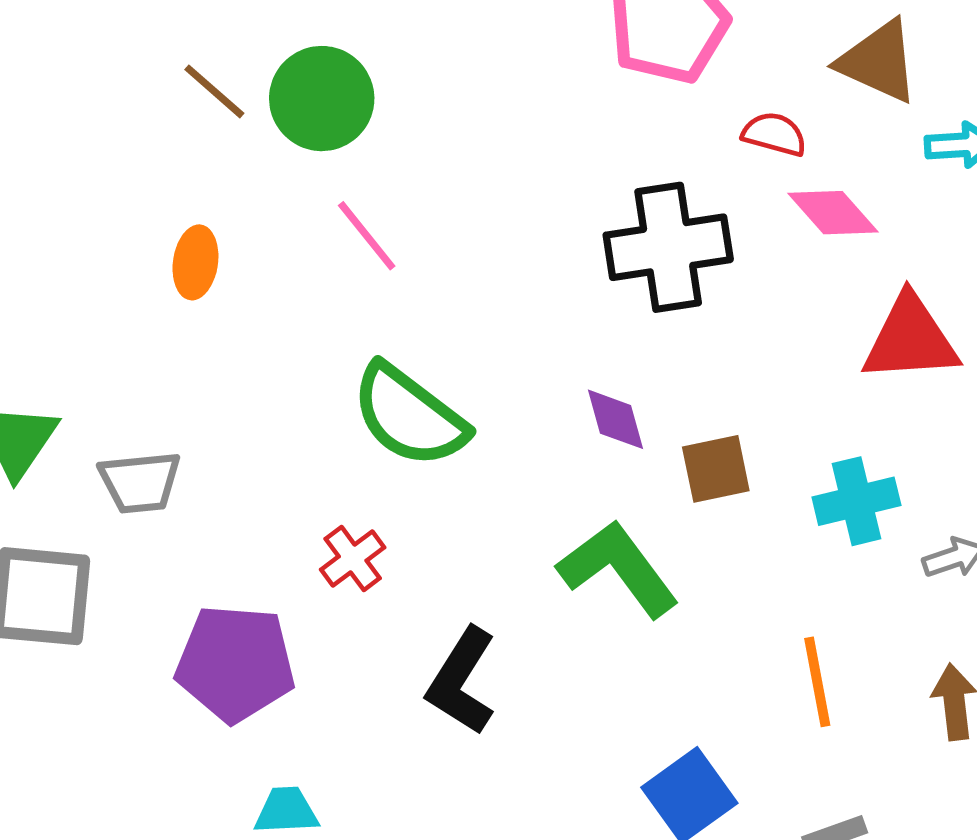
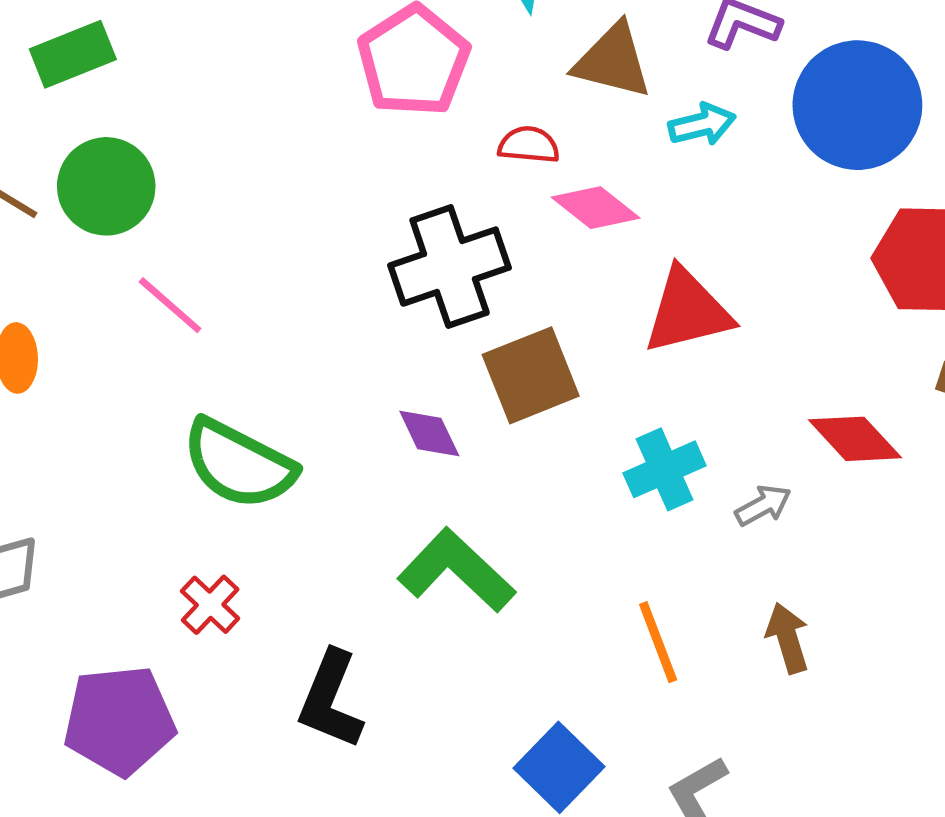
brown square: (716, 469) -> (531, 375), moved, size x1.4

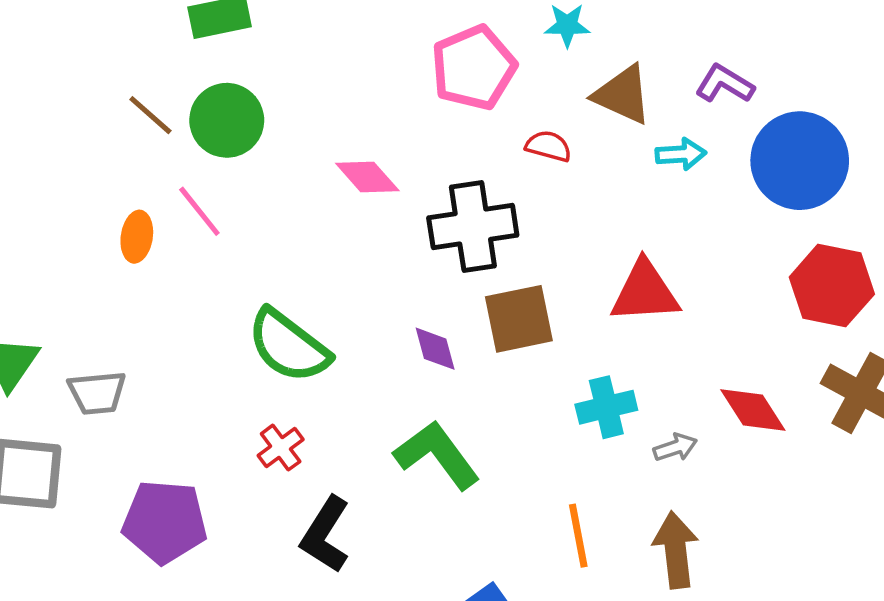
pink diamond: (596, 208) -> (367, 177), moved
pink line: (170, 305) -> (199, 211), moved
red cross: (210, 605) -> (281, 448), moved
brown arrow: (788, 638) -> (676, 550), size x1.4

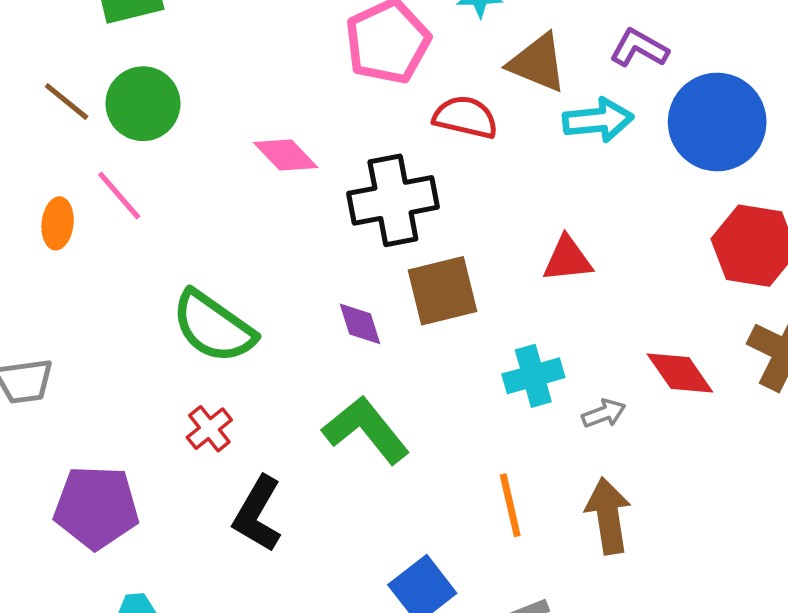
red semicircle: (548, 146) -> (465, 117), size x1.4
cyan arrow: (681, 154) -> (598, 120), size x1.4
red triangle: (645, 292) -> (567, 259), size x0.7

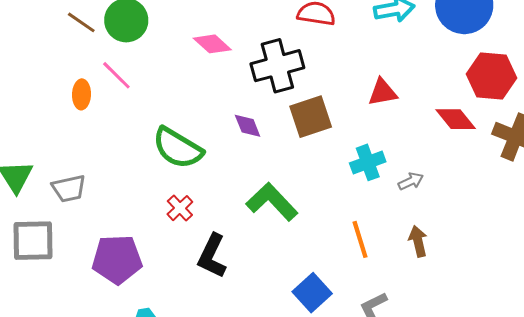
purple diamond: (360, 324) -> (248, 126), moved
red diamond: (680, 373) -> (456, 119), moved
brown arrow: (608, 516) -> (418, 241), size x0.7

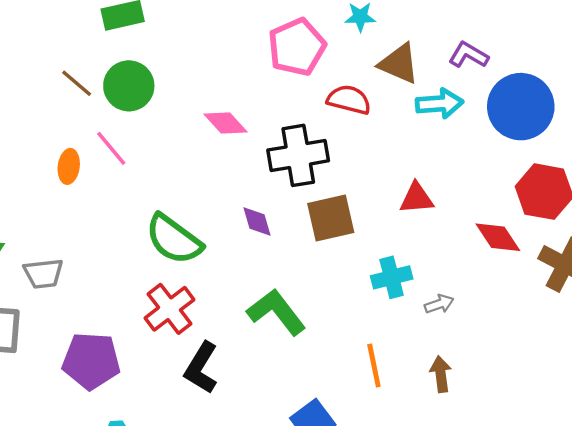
red cross: (180, 208) -> (169, 309), size x1.6

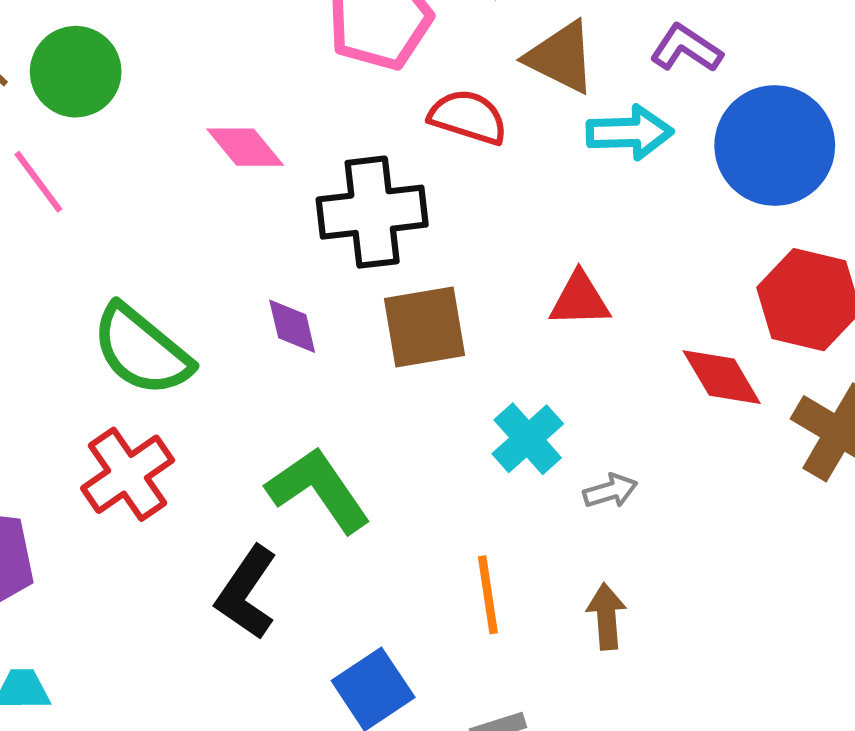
cyan cross: (392, 277) -> (528, 439), turned -30
black L-shape: (201, 368) -> (247, 593), moved

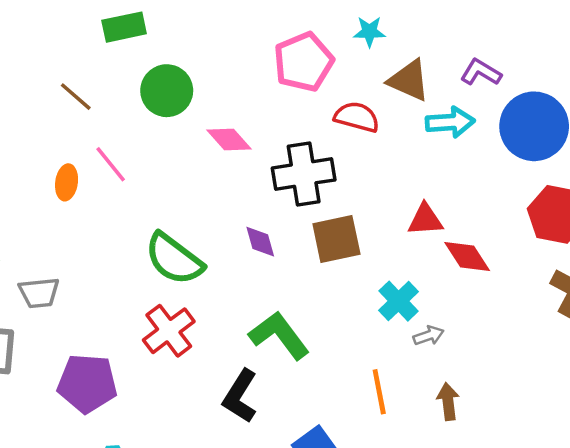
green circle: (76, 72) -> (167, 91), moved
red diamond: (722, 377) -> (467, 257), moved
gray arrow: (610, 491) -> (429, 336), moved

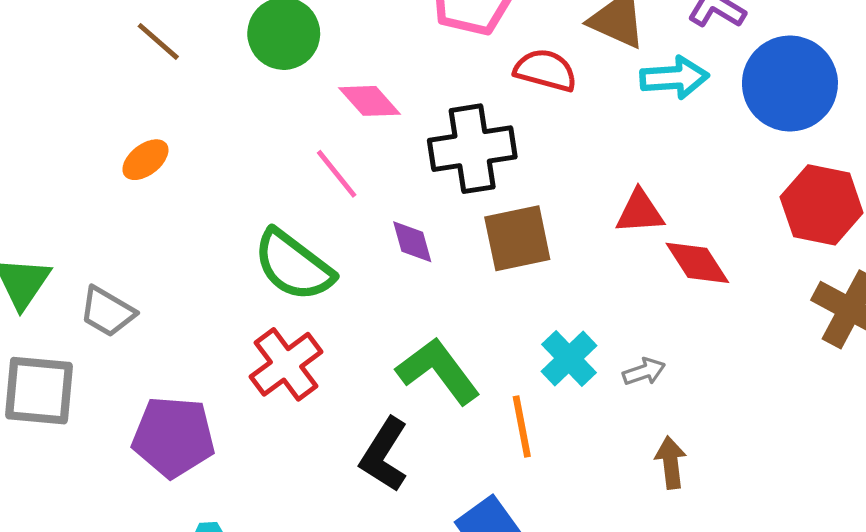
pink line: (111, 164) -> (337, 174), moved
orange ellipse: (67, 182) -> (145, 160), turned 44
gray trapezoid: (39, 293) -> (107, 312), turned 36
cyan cross: (399, 301) -> (569, 359), moved
orange line: (379, 392) -> (522, 426), moved

